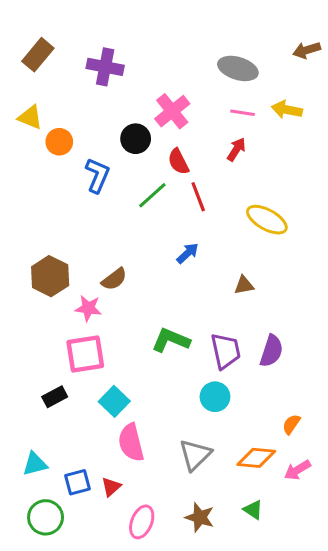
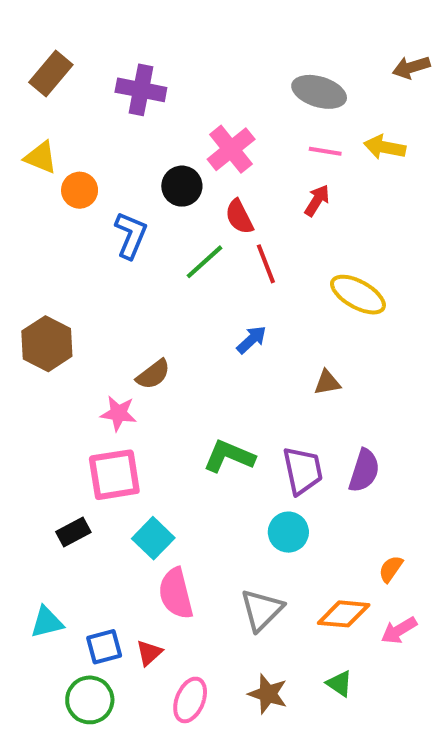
brown hexagon: (50, 276) -> (47, 344), moved
green circle: (46, 517) -> (90, 700), moved

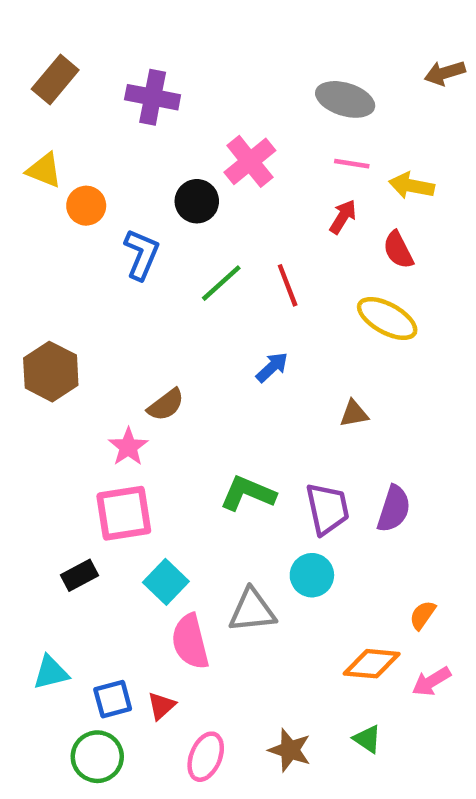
yellow arrow: (385, 147) -> (411, 186), moved
red semicircle: (239, 217) -> (398, 250), moved
pink star: (118, 413) -> (128, 447), turned 30
gray triangle: (262, 610) -> (252, 611), moved, turned 39

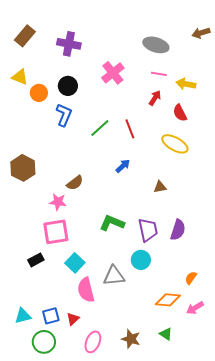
black circle: (197, 201) -> (68, 86), moved
pink star: (128, 447) -> (58, 202), turned -30
cyan triangle: (51, 673) -> (23, 316), moved

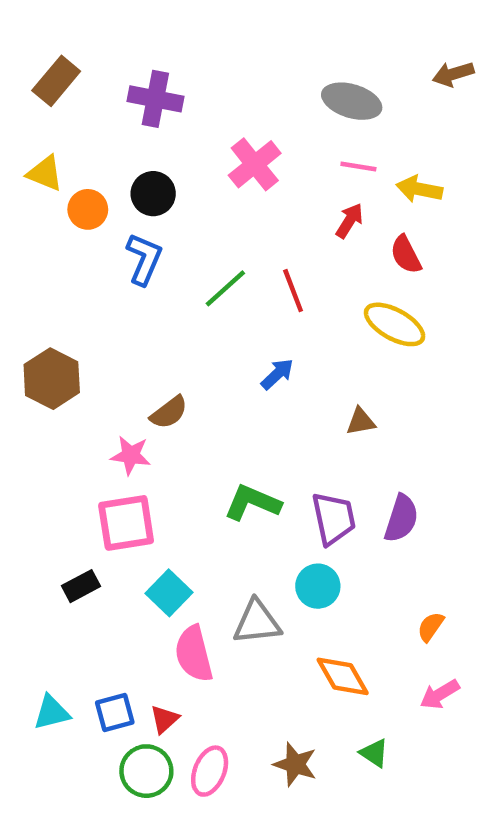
orange diamond: (168, 300) -> (343, 676), moved, turned 55
green circle: (44, 342) -> (146, 771), moved

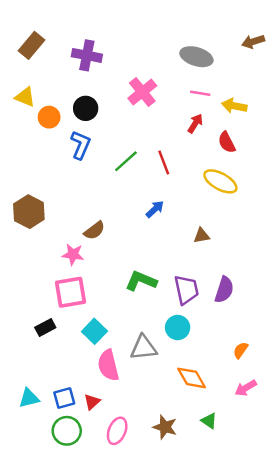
green circle: (146, 771) -> (67, 431), moved

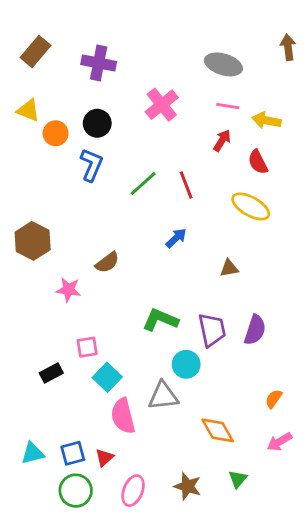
brown arrow: (253, 42) -> (288, 47), turned 100
pink star: (73, 254) -> (68, 290), moved
pink square: (70, 292) -> (87, 347), moved, size x0.6
cyan circle: (178, 328) -> (186, 364), moved
green triangle: (209, 421) -> (238, 479), turned 36

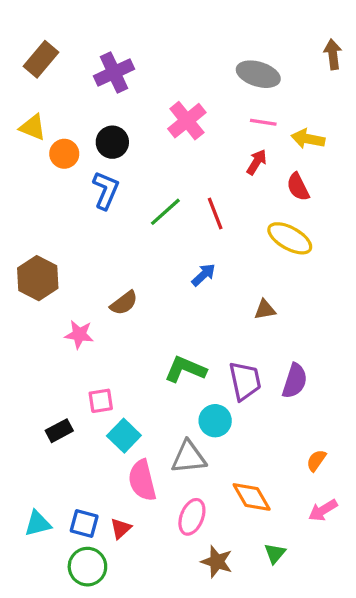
purple cross: (99, 63) -> (114, 73), turned -36
blue square: (73, 453) -> (84, 523), turned 30
pink ellipse: (133, 491) -> (192, 517), moved

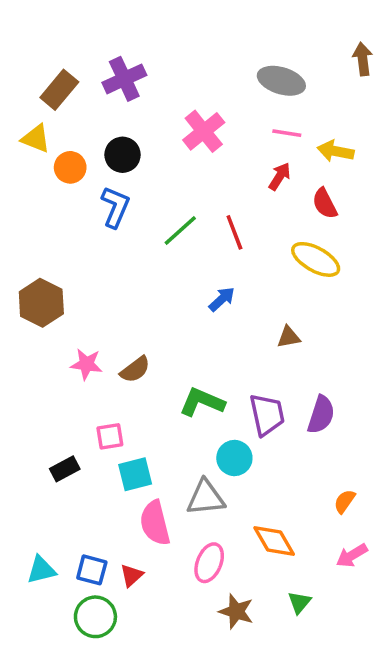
brown rectangle: (41, 59) -> (59, 90), moved
brown semicircle: (124, 303) -> (135, 370), moved
cyan square: (124, 436) -> (135, 474), turned 32

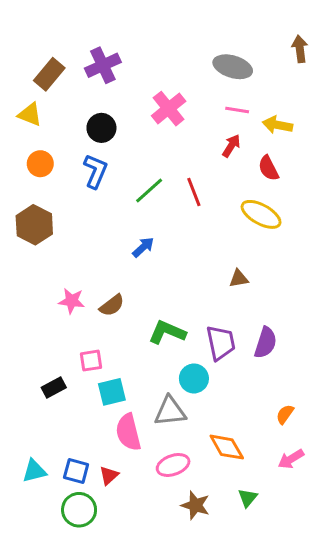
orange circle: (70, 167) -> (40, 164), moved
blue arrow: (222, 299) -> (143, 247), moved
brown hexagon: (41, 303) -> (34, 225), moved
pink ellipse: (209, 563) -> (173, 465), turned 48

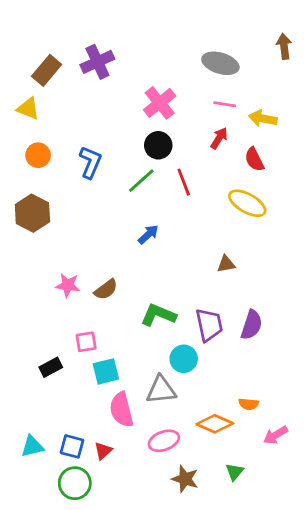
black circle: (101, 128) -> (158, 145), moved
blue arrow: (143, 247) -> (148, 234), moved
orange semicircle: (285, 414) -> (249, 404), moved, turned -120
orange diamond: (227, 447) -> (215, 424), turned -36

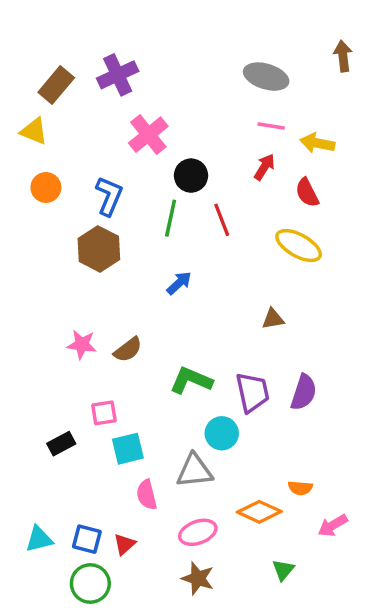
pink cross: (160, 103) -> (148, 135), moved
green line: (141, 181) -> (171, 218), turned -36
brown hexagon: (32, 213) -> (99, 249), moved
pink semicircle: (121, 410) -> (147, 495), size x0.7
brown star: (185, 479) -> (198, 578), moved

